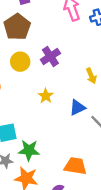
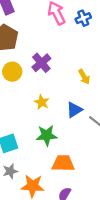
green star: (29, 150) -> (47, 135), moved
orange trapezoid: (75, 166) -> (63, 163), moved

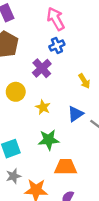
blue cross: (83, 18) -> (57, 45), moved
yellow circle: (12, 72) -> (16, 92), moved

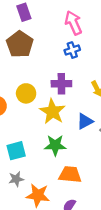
purple cross: (42, 68) -> (61, 84), moved, turned 36
yellow star: (43, 107) -> (52, 112), size x1.6

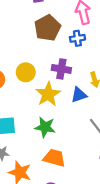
brown pentagon: (20, 44) -> (47, 28), moved
blue triangle: (85, 121) -> (79, 95), moved

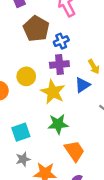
blue cross: (77, 38) -> (61, 41), moved
orange trapezoid: (54, 158) -> (74, 151), turned 55

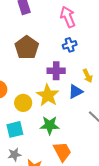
brown pentagon: (36, 29) -> (27, 48), moved
blue cross: (61, 41) -> (70, 45), moved
yellow circle: (26, 76) -> (23, 103), moved

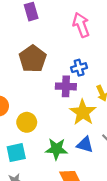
blue cross: (70, 45) -> (79, 68), moved
blue triangle: (76, 92) -> (85, 145), moved, turned 42
yellow star: (48, 95) -> (83, 112), moved

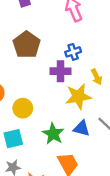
yellow star: (83, 112) -> (78, 96), turned 30
green star: (56, 149) -> (53, 134), turned 30

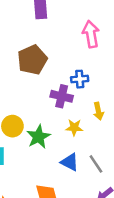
yellow star: (78, 96) -> (74, 127), size x0.6
green star: (53, 134) -> (38, 137), moved

